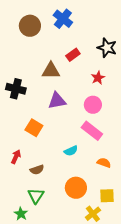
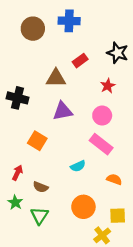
blue cross: (63, 19) -> (69, 21), turned -36
brown semicircle: (37, 170) -> (41, 187), turned 40
green star: (21, 214) -> (15, 202), moved

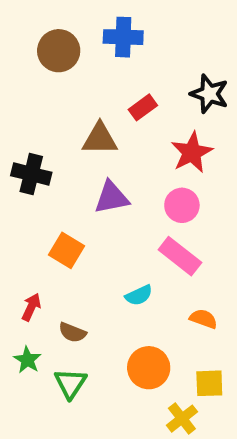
red star: (108, 86) -> (192, 152), size x1.5

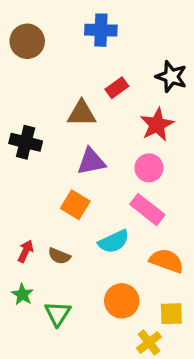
brown circle: (59, 51) -> (27, 41), moved
orange square: (66, 250) -> (75, 205), moved
cyan semicircle: (139, 295) -> (114, 242), size x1.4
orange semicircle: (203, 319) -> (167, 261), size x1.5
brown semicircle: (72, 332) -> (59, 256), moved

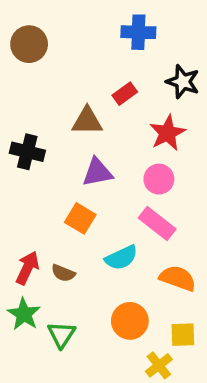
blue cross: (101, 30) -> (138, 32), moved
red arrow: (26, 251) -> (27, 268), size x1.4
green star: (22, 294) -> (24, 314), size x1.4

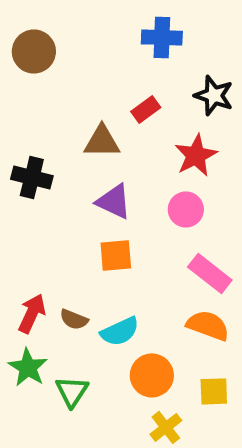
purple triangle: (97, 172) -> (114, 201), turned 36
orange square: (80, 218) -> (116, 255), moved, turned -36
pink rectangle: (157, 224) -> (210, 273), moved
cyan semicircle: (121, 258) -> (120, 331), moved
yellow cross: (159, 365) -> (166, 427), moved

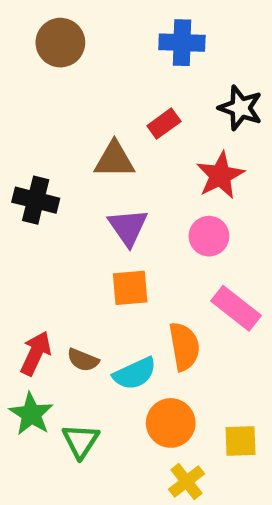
brown circle: (34, 52) -> (60, 43), moved
purple triangle: (114, 201) -> (128, 227), turned 30
orange semicircle: (208, 325) -> (184, 346), moved, turned 60

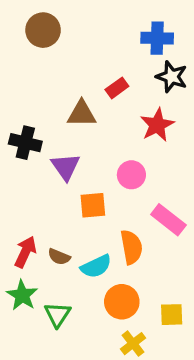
blue cross: (182, 43) -> (157, 38), moved
purple triangle: (128, 227) -> (66, 167), moved
pink circle: (209, 236) -> (131, 175), moved

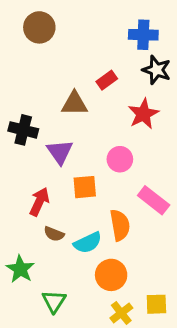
red arrow: (25, 252) -> (39, 202), moved
green triangle: (57, 315) -> (54, 301), moved
yellow square: (172, 315) -> (156, 304), moved

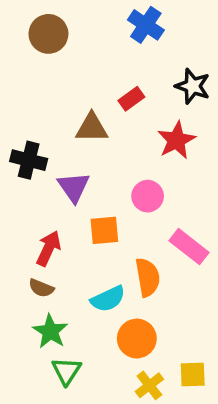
blue cross: (143, 35) -> (146, 25), moved, turned 32
brown semicircle: (54, 234) -> (41, 288), moved
green star: (20, 269) -> (50, 331), moved

